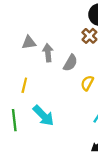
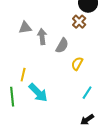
yellow line: (24, 85) -> (23, 75), moved

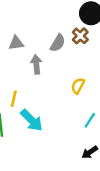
gray arrow: (42, 37) -> (36, 64), moved
gray semicircle: (62, 46) -> (58, 43), moved

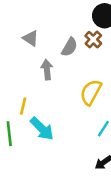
gray triangle: (16, 43) -> (31, 38), moved, turned 42
yellow semicircle: (78, 86) -> (91, 92), size x1.5

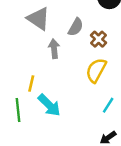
gray triangle: (31, 38) -> (38, 19), size x1.5
brown cross: (93, 40) -> (98, 39), moved

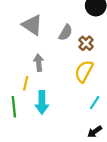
gray arrow: (54, 49) -> (39, 63), moved
cyan arrow: (49, 105) -> (42, 103), turned 45

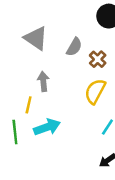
cyan arrow: (42, 103) -> (47, 127), turned -110

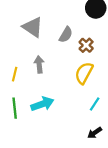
yellow line: (29, 105) -> (15, 74), moved

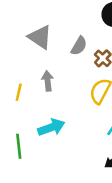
green line: (15, 108) -> (19, 146), moved

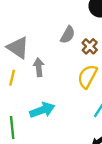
gray triangle: (40, 37) -> (18, 48), moved

